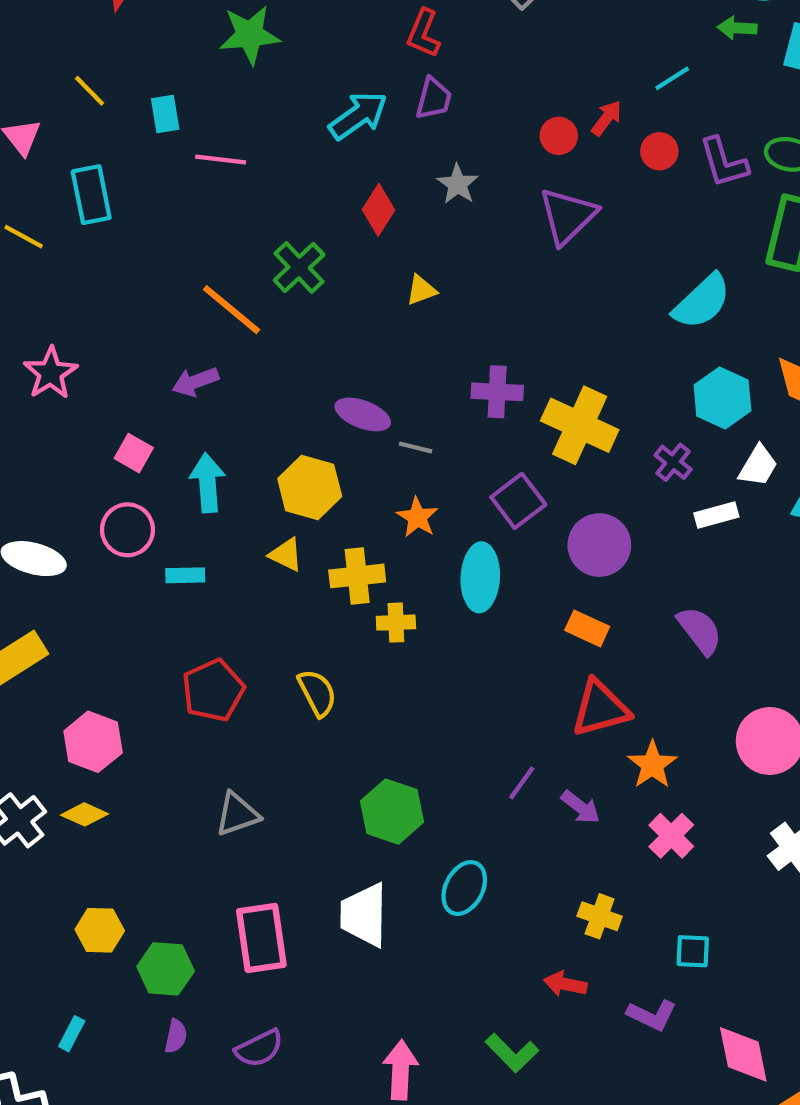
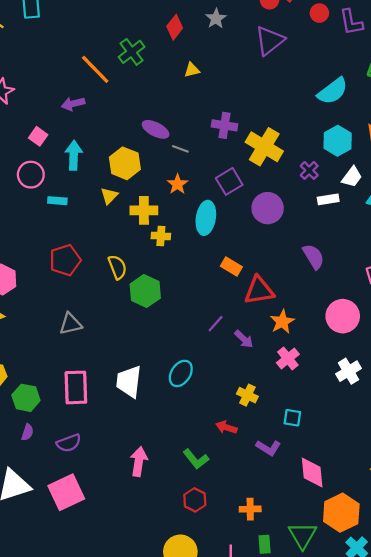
yellow triangle: (286, 555) -> (109, 196), turned 42
orange rectangle: (587, 628) -> (231, 266), moved
green hexagon: (392, 812) -> (145, 291), moved

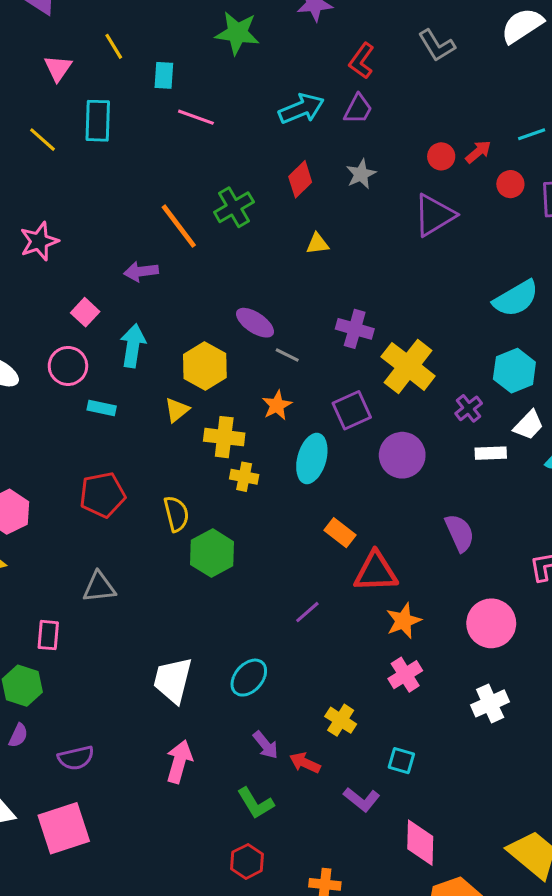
purple arrow: (244, 339) -> (266, 745), moved
pink rectangle: (76, 387) -> (48, 635), moved, size x0.6
pink arrow: (139, 462) -> (179, 762), moved

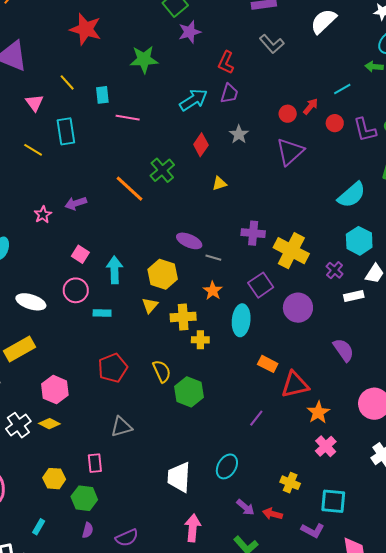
pink star: (39, 241) -> (43, 215), size x0.7
purple arrow: (141, 271) -> (76, 203), moved
cyan square: (401, 761) -> (333, 501), size x1.5

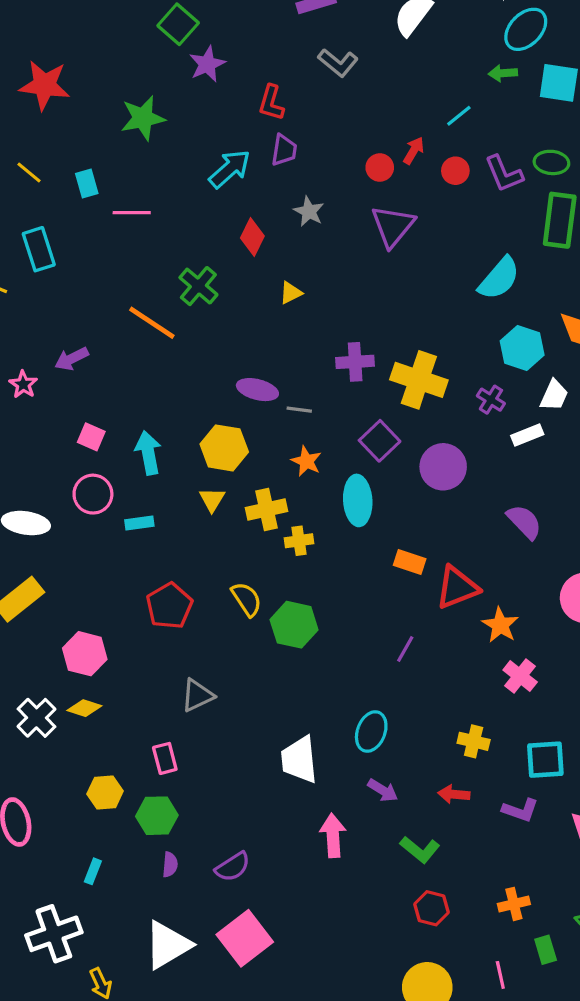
purple arrow: (245, 507) -> (383, 790), moved

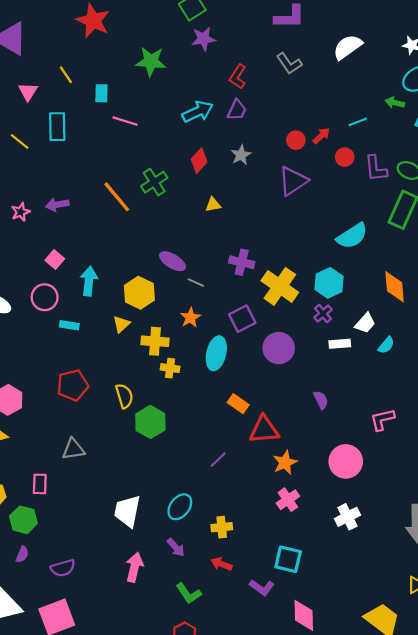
cyan hexagon: (522, 348) -> (329, 283), moved
purple semicircle: (524, 522) -> (321, 400), size x0.7
yellow cross: (474, 741) -> (222, 527), moved, turned -36

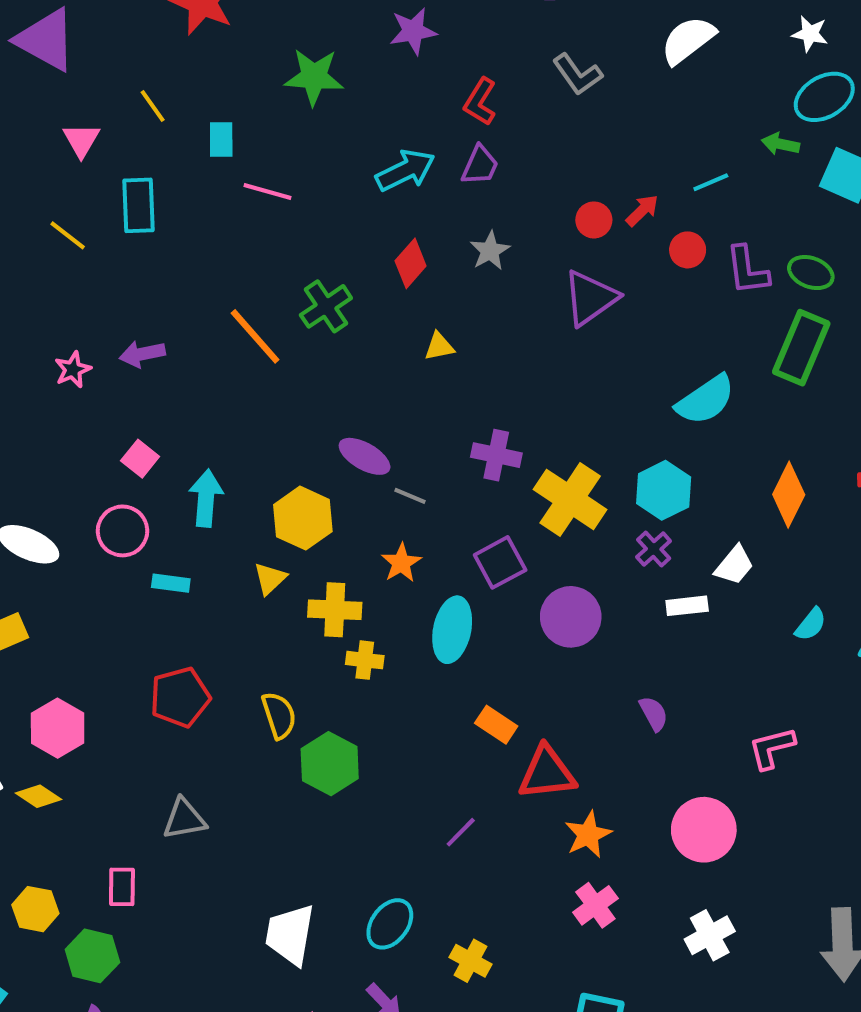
orange diamond: (395, 287) -> (789, 495), turned 32
cyan semicircle: (386, 345) -> (811, 624), moved
yellow cross: (222, 527) -> (471, 961), turned 36

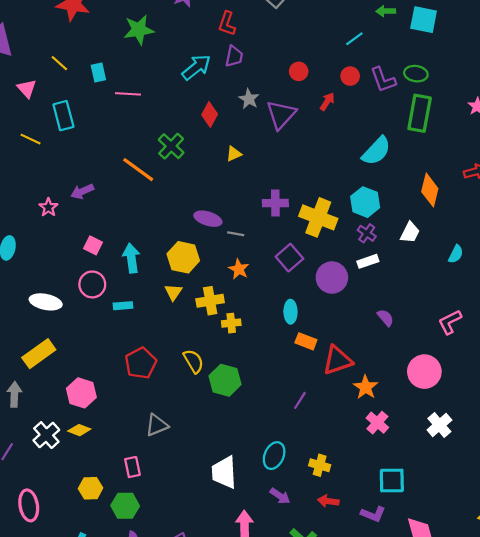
red arrow: (642, 210) -> (327, 102), moved
purple triangle: (590, 298) -> (281, 115), moved
white rectangle: (687, 606) -> (368, 261), moved
cyan ellipse: (452, 630) -> (290, 312), moved, size x0.7

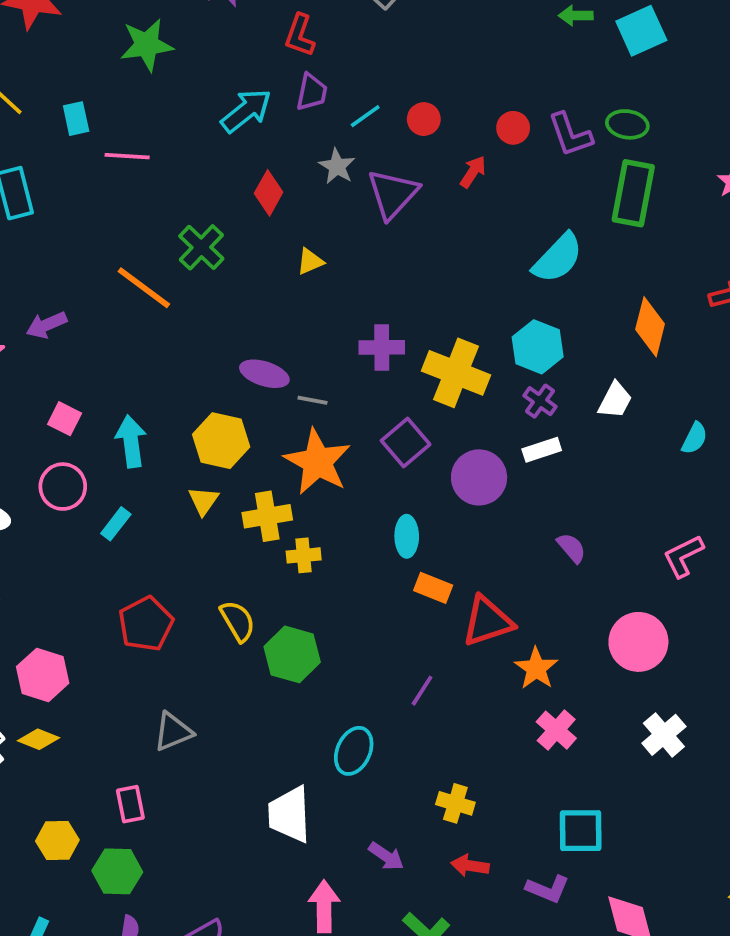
cyan square: (424, 20) -> (641, 31), turned -36
cyan line: (354, 39) -> (365, 116), moved
orange star: (239, 269) -> (317, 462), size x1.8
cyan rectangle: (123, 306) -> (116, 524), turned -48
cyan ellipse: (274, 456) -> (354, 751), moved

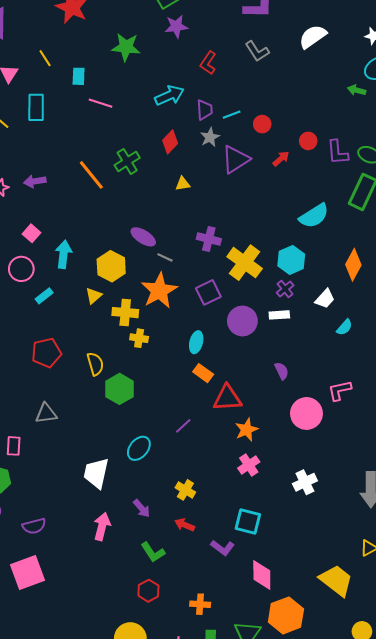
purple trapezoid: (312, 92) -> (205, 110), moved, turned -30
cyan semicircle: (695, 438) -> (344, 327), moved
pink circle: (638, 642) -> (306, 413), moved

